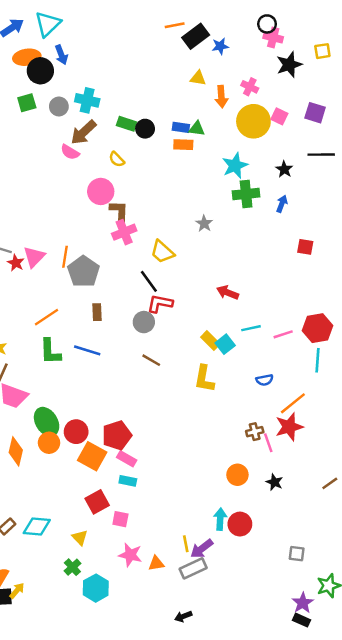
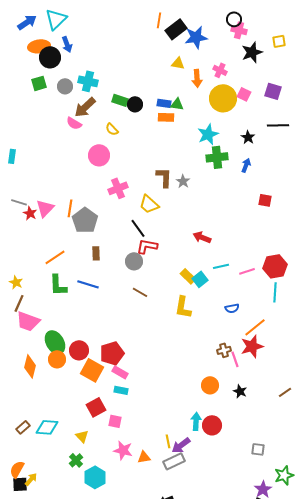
orange line: (175, 25) -> (159, 20), turned -70
blue star: (220, 46) -> (196, 37), size x1.6
brown L-shape: (119, 212) -> (164, 177), moved

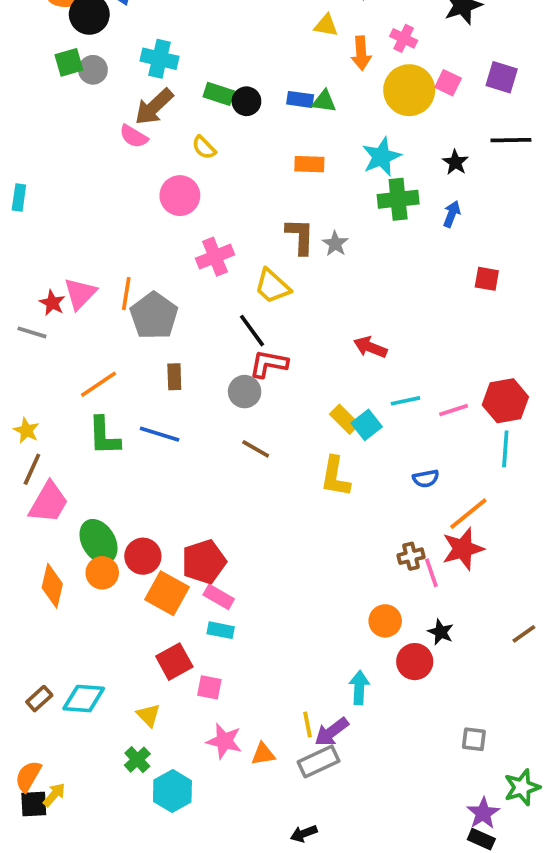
gray circle: (65, 86) -> (93, 70), moved
orange rectangle: (166, 117) -> (309, 164), moved
gray line: (19, 202) -> (32, 332), moved
pink trapezoid: (28, 321) -> (49, 503), turned -80
red circle: (212, 425) -> (415, 662), moved

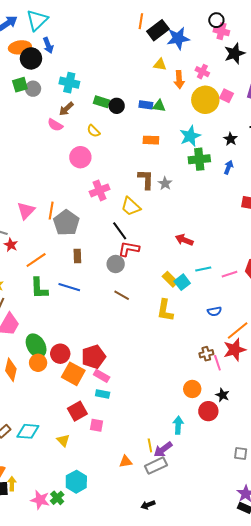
brown arrow: (154, 107) -> (66, 109), size x0.7
red star: (52, 303) -> (11, 245), moved
pink star: (224, 741) -> (40, 500), moved
green cross: (137, 760) -> (57, 498), moved
yellow arrow: (54, 795) -> (12, 484), turned -40

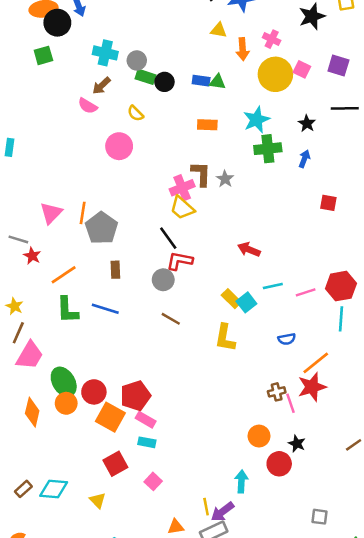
gray circle: (33, 89) -> (137, 60), moved
pink cross: (100, 190) -> (182, 188), moved
pink square: (96, 425) -> (153, 481), moved, turned 32

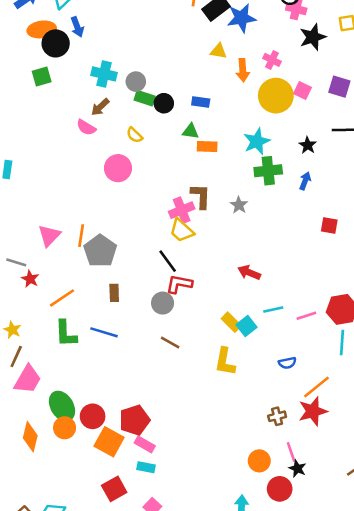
green triangle: (217, 82) -> (191, 131), moved
gray star: (225, 179) -> (239, 205), moved
pink line: (291, 403) -> (291, 452), moved

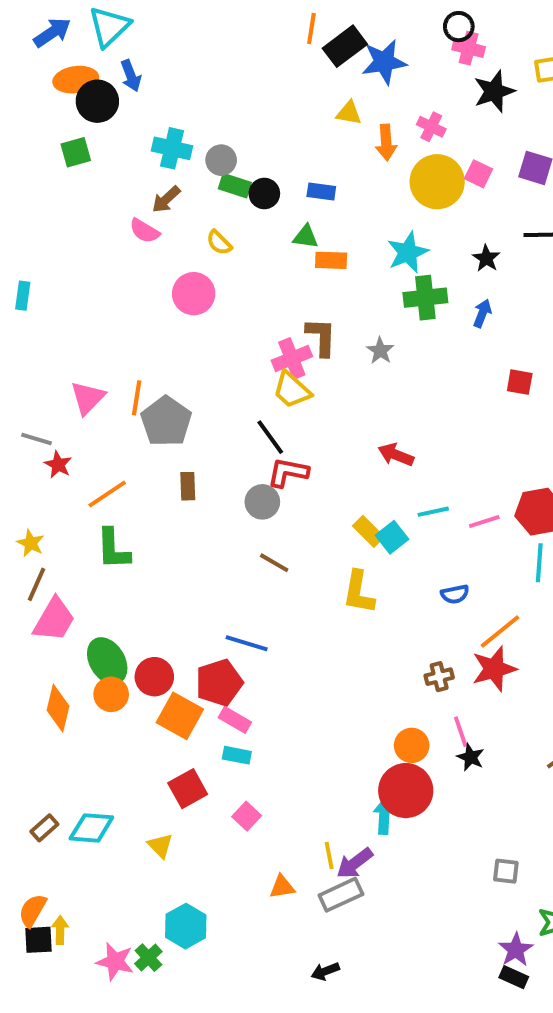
blue line: (104, 332) -> (247, 643), moved
red circle: (280, 489) -> (406, 791), moved, size x1.4

